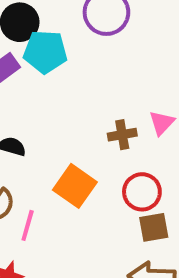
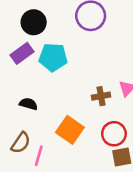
cyan pentagon: (45, 52) -> (53, 57), moved

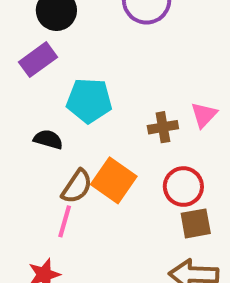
cyan pentagon: (53, 57) -> (89, 101), moved
brown semicircle: (21, 143) -> (77, 187), moved

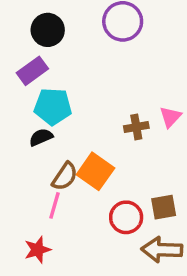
cyan pentagon: (89, 101) -> (53, 107), moved
black semicircle: (48, 139) -> (41, 137), turned -40
red circle: (183, 187) -> (126, 217), moved

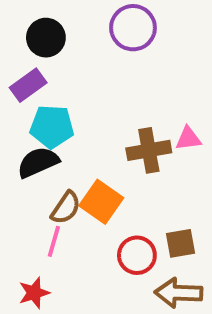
pink triangle: (170, 117) -> (188, 139), turned 40
brown cross: (136, 127) -> (149, 150), size x1.5
black semicircle: (41, 137) -> (38, 162), size x1.5

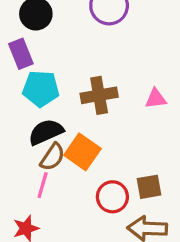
purple rectangle: (28, 85) -> (21, 54), turned -76
brown cross: (149, 150) -> (99, 95), moved
black semicircle: (38, 162) -> (46, 132), moved

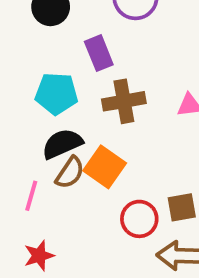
purple rectangle: (21, 54) -> (99, 53), moved
pink line: (43, 185) -> (31, 196), moved

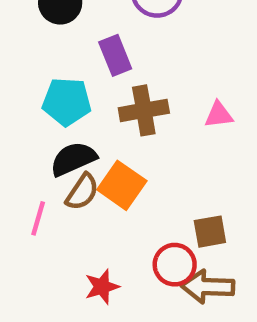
red circle: (139, 219) -> (175, 265), moved
red star: (39, 256) -> (102, 287), moved

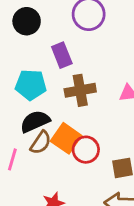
red circle: (175, 265) -> (86, 150), moved

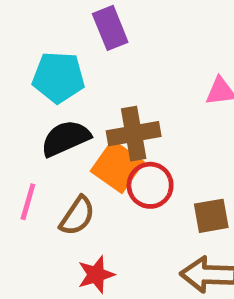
brown cross: (80, 90) -> (134, 134), moved
brown semicircle: (41, 143) -> (77, 216), moved

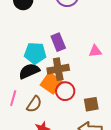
purple rectangle: (110, 28) -> (58, 42), moved
cyan pentagon: (58, 77) -> (35, 53), moved

